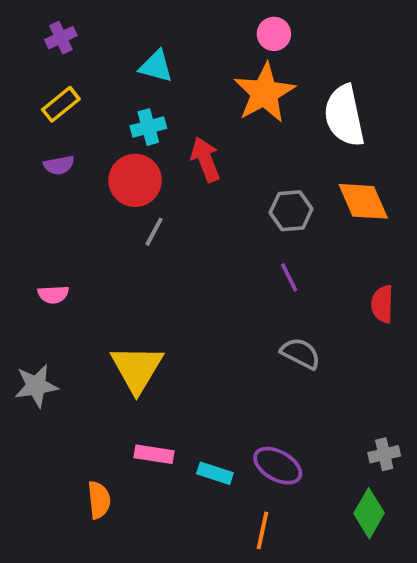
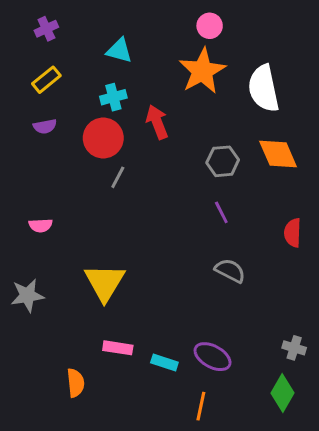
gray cross: (384, 454) -> (294, 348), turned 30

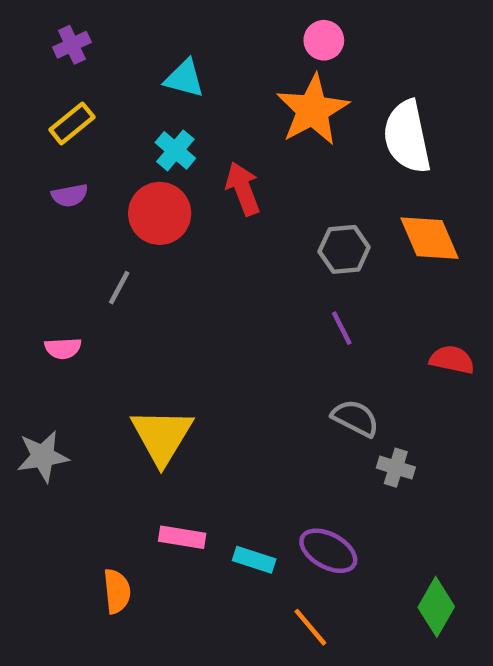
cyan cross: (113, 97) -> (175, 150), turned -35
gray line: (118, 177) -> (119, 288), moved
red semicircle: (293, 233) -> (452, 360), turned 100
gray cross: (294, 348) -> (396, 468), moved
orange line: (201, 406) -> (310, 627), turned -52

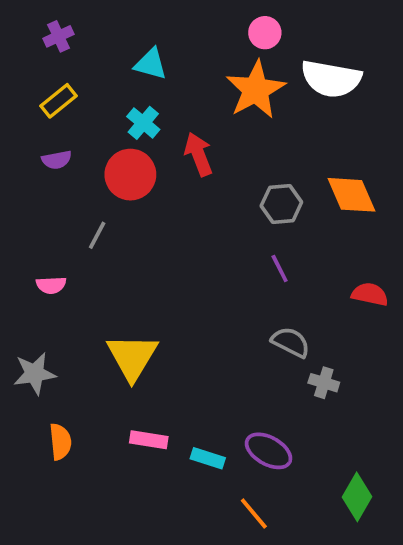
white semicircle: (407, 137) -> (331, 79), moved, turned -68
orange semicircle: (117, 591) -> (60, 442), moved

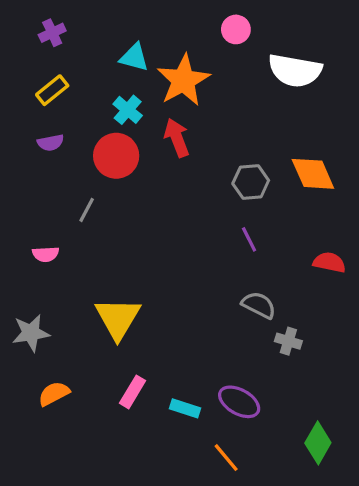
orange star: (256, 90) -> (183, 80), moved
pink rectangle: (149, 440) -> (133, 392), turned -68
orange semicircle: (60, 442) -> (54, 394), turned -112

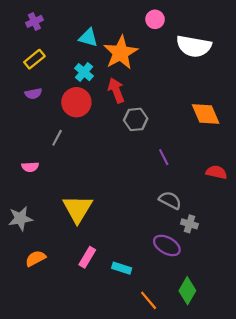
gray hexagon: (251, 182) -> (136, 119), moved
purple ellipse: (239, 402) -> (167, 245), moved
green diamond: (318, 443) -> (187, 291), moved

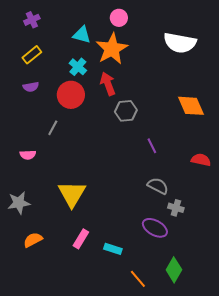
pink circle: (155, 19) -> (119, 18), moved

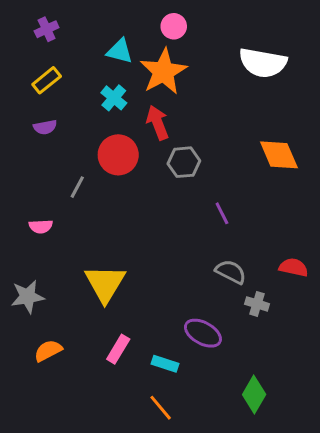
red circle: (71, 95) -> (118, 155), moved
red semicircle: (201, 160) -> (294, 267), moved
purple ellipse: (155, 228) -> (203, 333), moved
orange line: (138, 279) -> (161, 408), moved

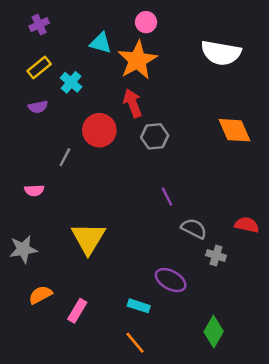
cyan cross: (114, 98) -> (71, 82), moved
purple line: (222, 213) -> (167, 197), moved
pink rectangle: (118, 349) -> (77, 311), moved

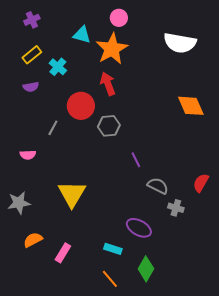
gray hexagon: (155, 136) -> (109, 126), moved
red semicircle: (247, 225) -> (201, 183), turned -72
green diamond: (214, 332) -> (146, 269), moved

